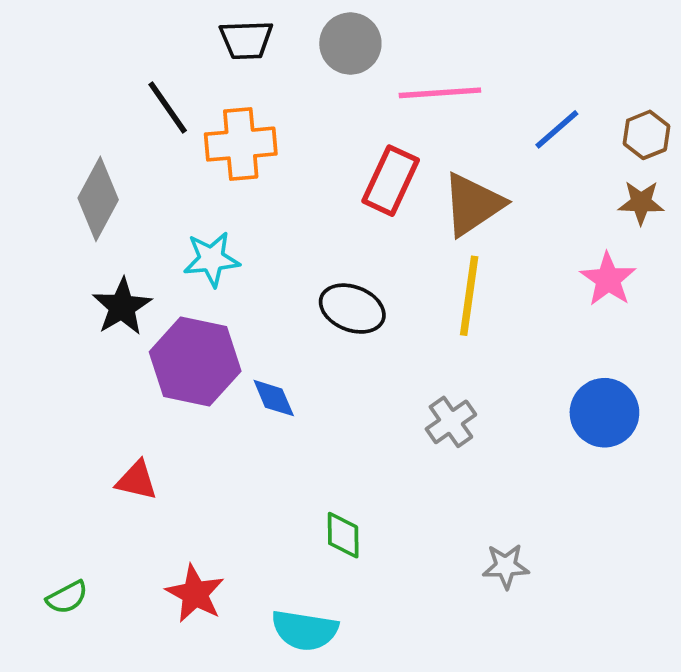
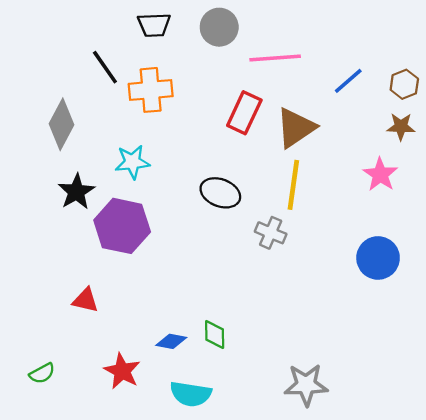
blue diamond: (274, 398) -> (171, 341), moved, turned -56
gray cross: (451, 422) -> (271, 233), moved, turned -32
gray star: (506, 566) -> (306, 385), moved, size x1.5

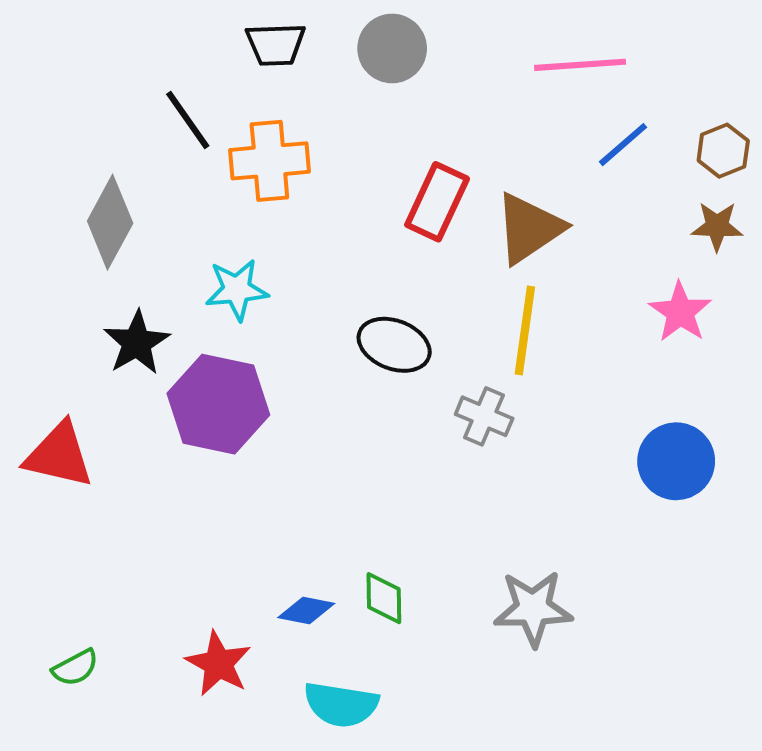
pink line: (275, 58) -> (580, 65), moved
red triangle: (86, 300) -> (59, 455), moved, size x1.5
gray star: (306, 385) -> (533, 608), moved

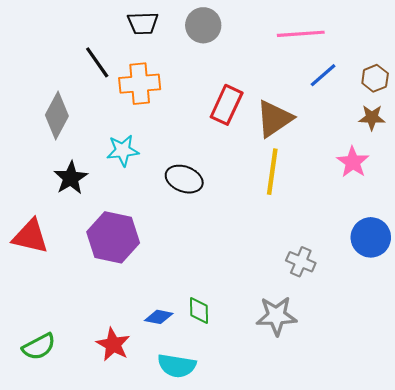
black ellipse: (394, 345) -> (184, 179), moved
purple hexagon: (218, 404) -> (113, 237), moved
gray cross: (484, 416) -> (301, 262), moved
blue circle: (676, 461) -> (371, 237), moved
green semicircle: (75, 668) -> (39, 347), size x1.4

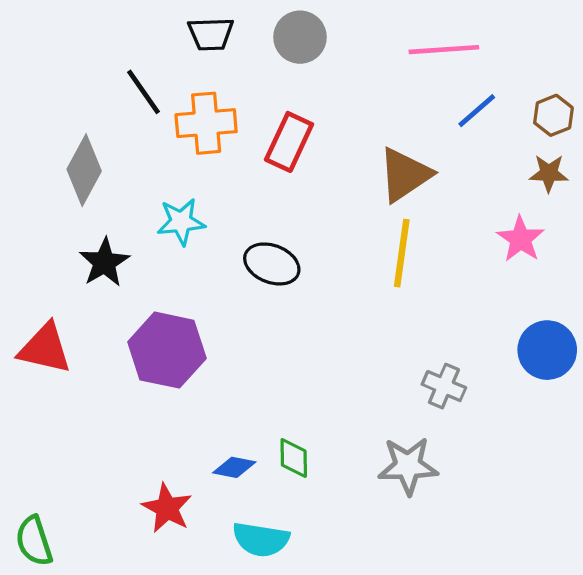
red rectangle: (227, 105) -> (289, 142), moved
green semicircle: (39, 347) -> (34, 541), moved, turned 100

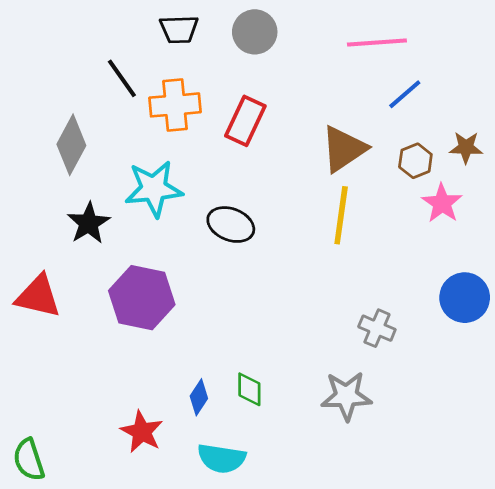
brown hexagon: (553, 115) -> (415, 161), moved
cyan star: (181, 222) -> (154, 189), size x1.4
blue diamond: (234, 467) -> (199, 397), turned -68

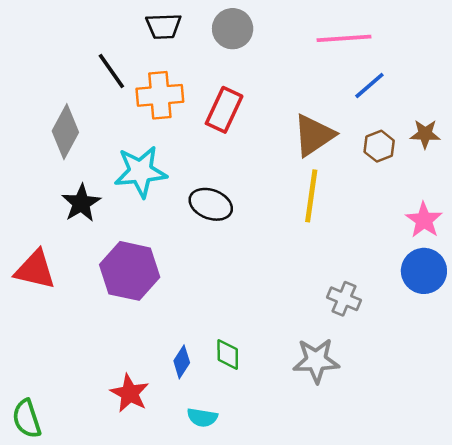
pink star: (442, 203) -> (424, 220), moved
cyan semicircle: (221, 458) -> (202, 417), size x0.7

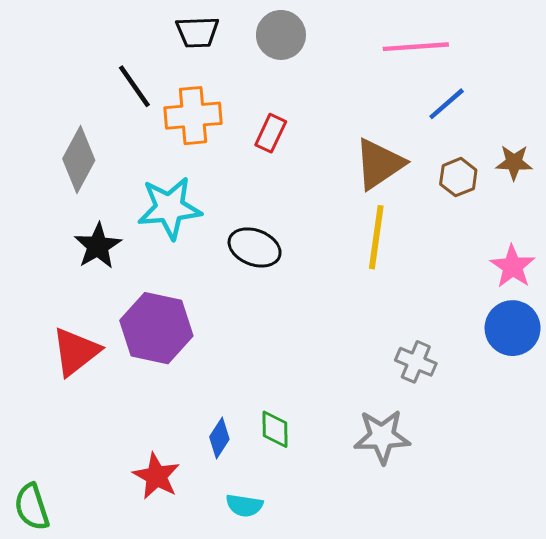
red rectangle: (224, 110) -> (271, 133), size x0.7
red triangle: (35, 270) -> (76, 352), moved, turned -51

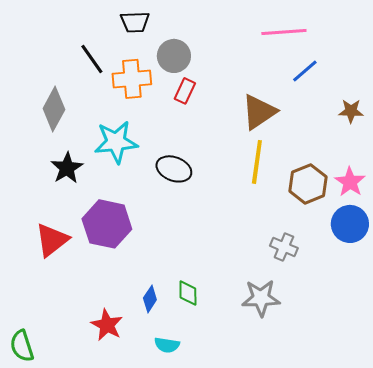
gray circle: (281, 35) -> (174, 56), moved
brown hexagon: (458, 177) -> (308, 184), moved, size x1.5

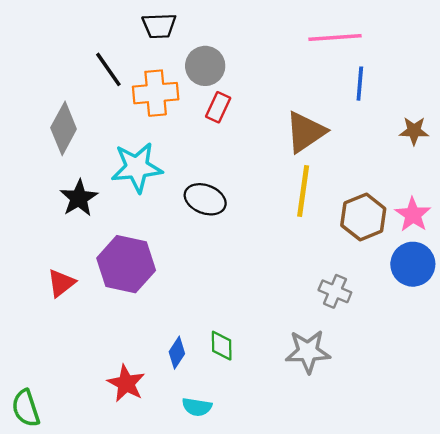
blue line: (305, 71) -> (360, 84), turned -44
red triangle: (52, 240) -> (61, 283), size x0.7

